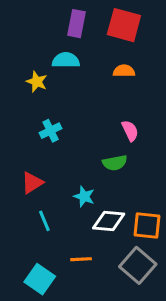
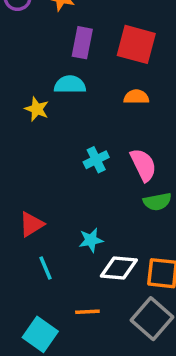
cyan cross: (51, 131) -> (96, 160), moved
pink semicircle: (130, 131) -> (143, 165), size x1.4
green semicircle: (115, 163) -> (157, 202), moved
cyan star: (84, 196) -> (91, 240), turned -30

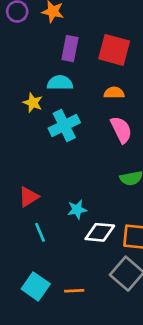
cyan cross: (96, 160) -> (64, 125), moved, size x1.5
pink semicircle: (143, 165) -> (121, 130), moved
orange line: (87, 312) -> (74, 291), moved

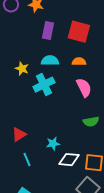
cyan semicircle: (60, 83) -> (50, 61), moved

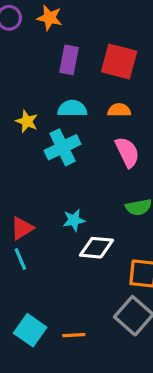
cyan star: (53, 144) -> (74, 220), moved
cyan line: (27, 160) -> (20, 259), moved
white diamond: (69, 160) -> (96, 248), moved

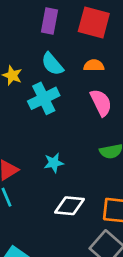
cyan semicircle: (72, 108) -> (52, 64), turned -130
white diamond: (96, 248) -> (70, 206), moved

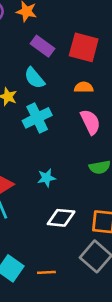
purple rectangle: (49, 21) -> (42, 46), turned -65
cyan semicircle: (52, 64) -> (34, 78), moved

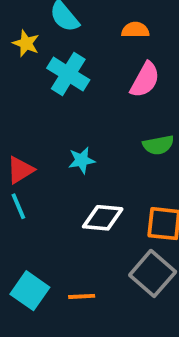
cyan cross: (37, 118) -> (68, 74), turned -32
pink semicircle: (90, 122) -> (145, 80), turned 55

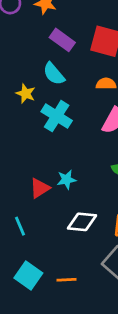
red triangle: (20, 170) -> (40, 188), moved
cyan line: (18, 206) -> (20, 226), moved

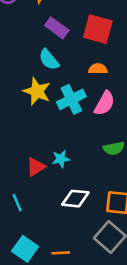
yellow star: (26, 94) -> (37, 91), moved, size x1.5
cyan cross: (57, 116) -> (71, 99), moved, turned 32

